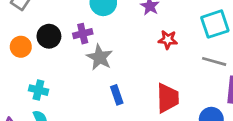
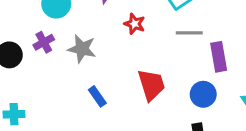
red star: (168, 40) -> (135, 24), turned 30
gray star: (100, 57) -> (82, 49), moved

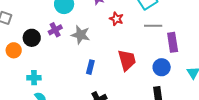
blue rectangle: (97, 96) -> (90, 67), turned 48

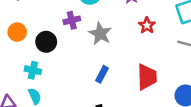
black circle: (32, 38) -> (46, 42), moved

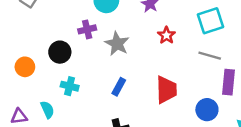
orange circle: (17, 32) -> (25, 67), moved
cyan cross: (33, 70) -> (70, 86), moved

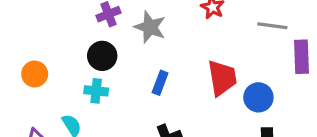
black circle: (60, 52) -> (102, 56), moved
blue circle: (207, 110) -> (258, 97), moved

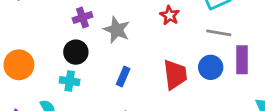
orange circle: (35, 74) -> (19, 65), size x1.4
blue circle: (258, 97) -> (211, 67), moved

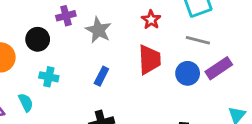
black circle: (76, 52) -> (38, 39), moved
purple rectangle: (242, 60) -> (219, 68), turned 52
red trapezoid: (175, 75) -> (149, 60), moved

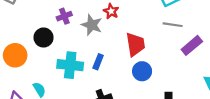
red star: (151, 20) -> (111, 11), moved
blue circle: (188, 73) -> (142, 71), moved
cyan cross: (49, 77) -> (70, 65), moved, size x1.6

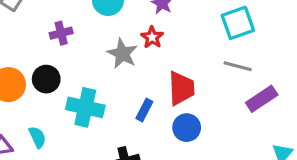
purple cross: (64, 16) -> (61, 33), moved
black circle: (44, 38) -> (46, 79), moved
blue rectangle: (98, 62) -> (144, 110), moved

